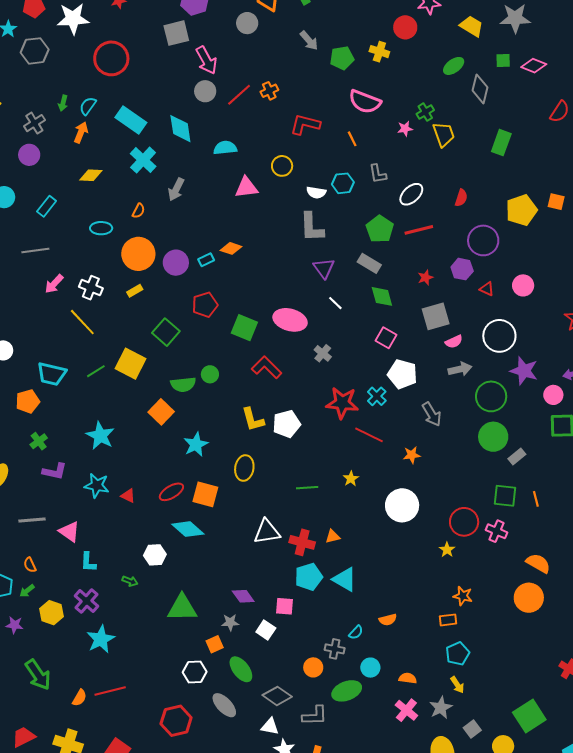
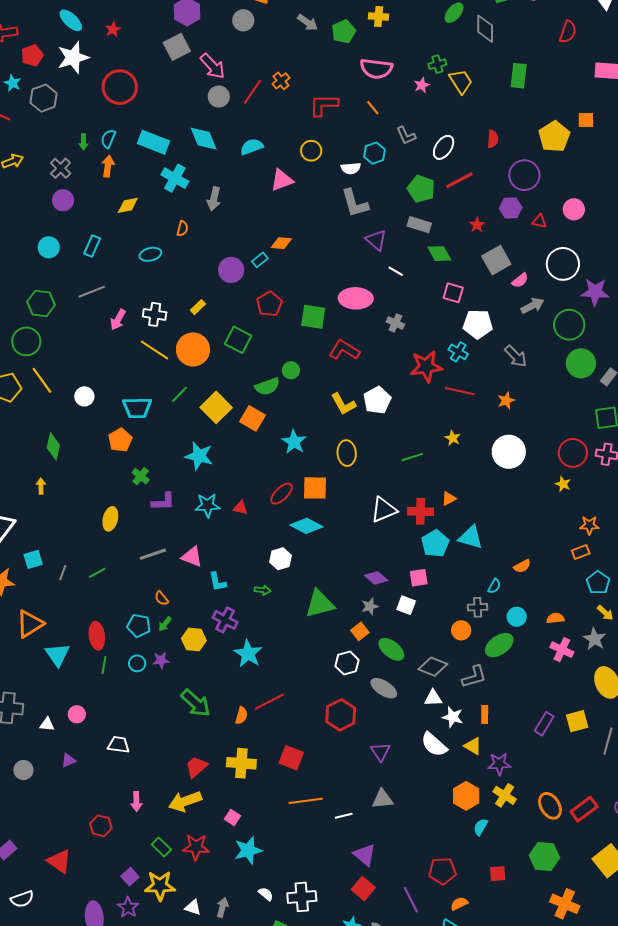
green cross: (425, 112) -> (437, 64), turned 30
orange circle: (138, 254) -> (193, 349), moved
yellow square: (131, 364) -> (216, 407), moved, turned 32

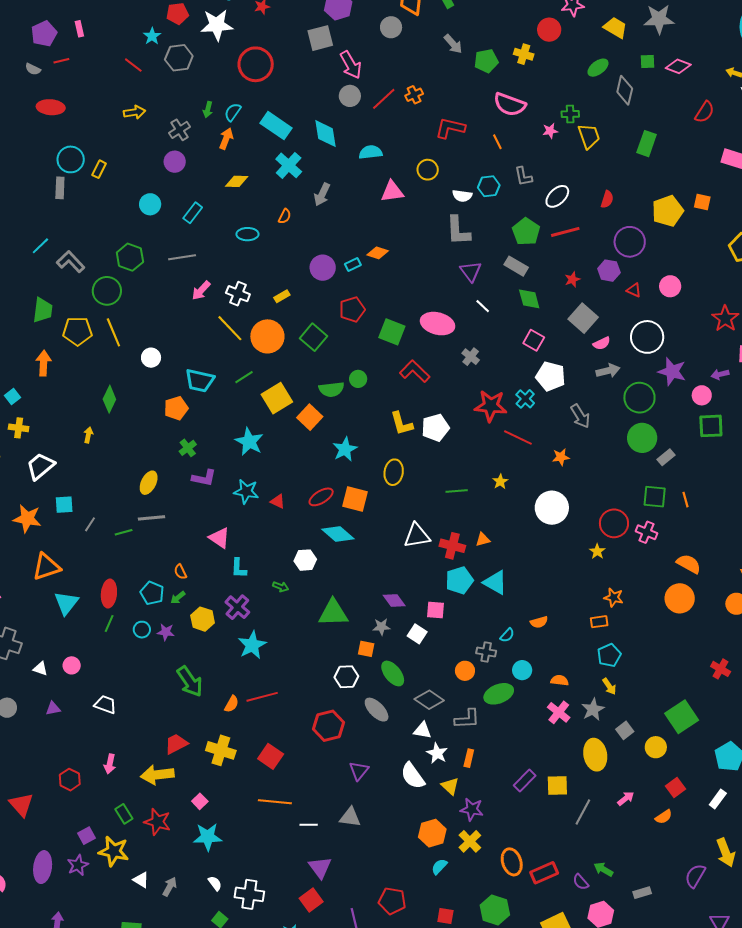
gray square: (496, 260) -> (583, 318), turned -32
gray line: (153, 554) -> (151, 518), moved
orange square: (360, 631) -> (366, 649), turned 36

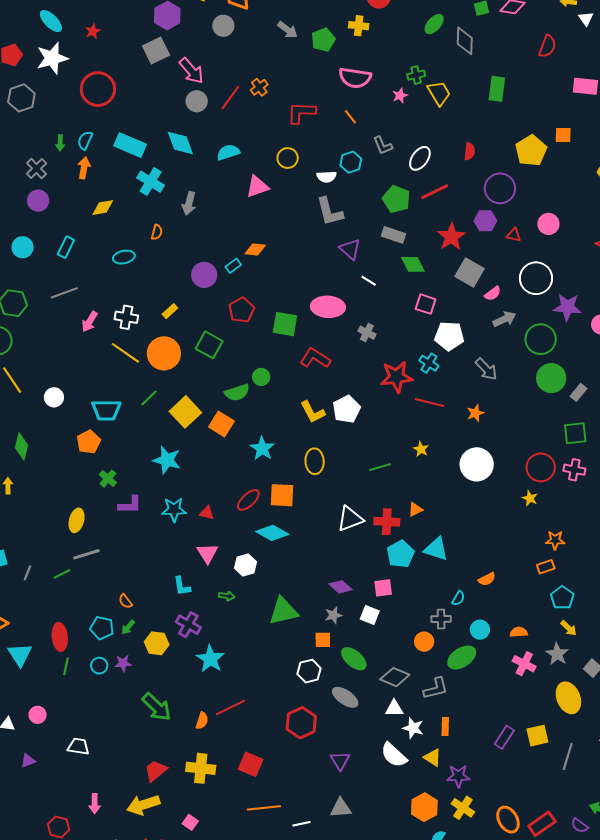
red star: (572, 279) -> (451, 237), size x1.8
pink triangle: (219, 538) -> (207, 553), moved, turned 35

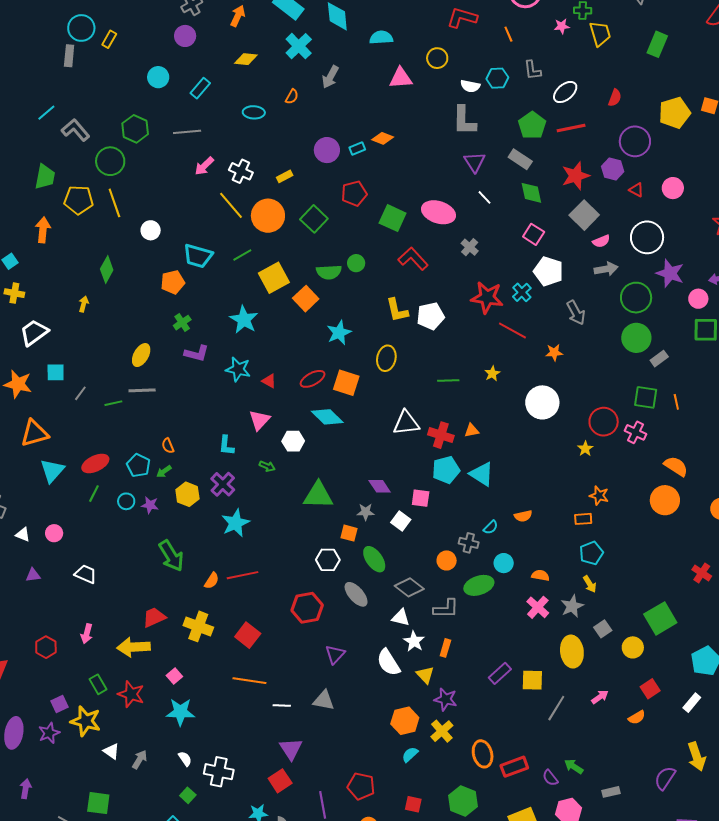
red ellipse: (60, 637) -> (95, 463), turned 56

